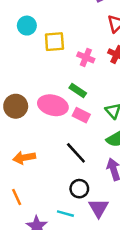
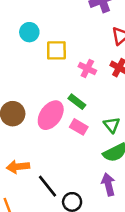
pink ellipse: (53, 105) -> (51, 115), turned -72
black line: (76, 153) -> (48, 186), moved

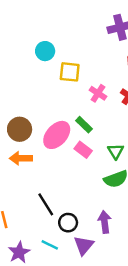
orange arrow: (18, 167) -> (21, 158), moved
purple arrow: (108, 184) -> (105, 222), moved

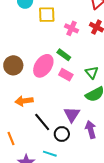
orange arrow: (21, 158) -> (24, 101), moved
purple triangle: (84, 245) -> (72, 114), moved

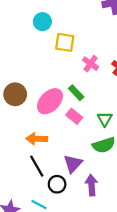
orange arrow: (24, 101) -> (37, 139), moved

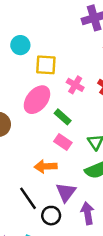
pink ellipse: (50, 101) -> (37, 100), moved
orange arrow: (37, 139) -> (46, 166), moved

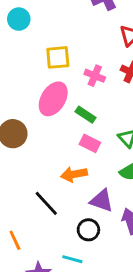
cyan circle: (20, 45) -> (19, 19), moved
purple triangle: (66, 192) -> (102, 201), turned -40
black line: (28, 198) -> (46, 203), moved

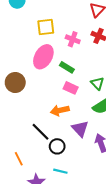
purple triangle: (102, 201) -> (80, 129), turned 30
black circle: (88, 230) -> (57, 146), moved

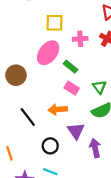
pink cross: (73, 39) -> (80, 39), turned -32
black line: (41, 132) -> (28, 117), moved

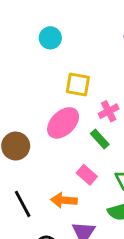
pink cross: (80, 39) -> (109, 111), turned -32
green rectangle: (71, 67) -> (100, 139), moved

